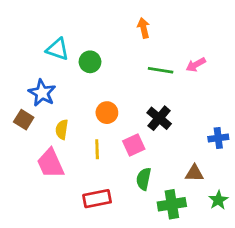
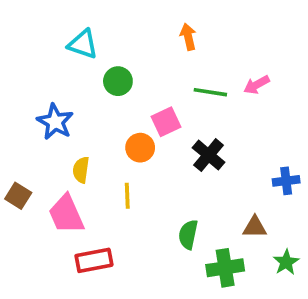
cyan triangle: (58, 49) -> (83, 44), moved
brown square: (24, 120) -> (18, 196), moved
pink square: (134, 145) -> (166, 122), moved
red rectangle: (97, 199) -> (94, 260), moved

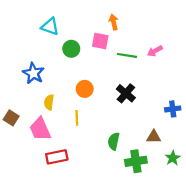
pink square: (166, 122) -> (100, 41), moved, turned 36

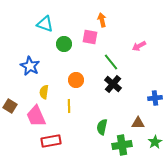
green line: (127, 55) -> (111, 62), moved, turned 42

